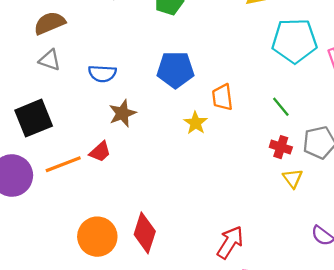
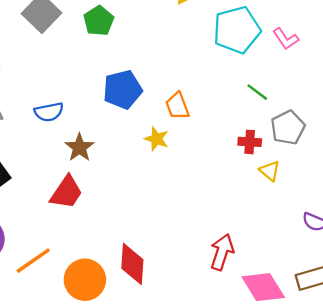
green line: (281, 107) -> (257, 92), moved
red trapezoid: (100, 152) -> (66, 192), size x1.5
orange line: (63, 164) -> (33, 261), moved

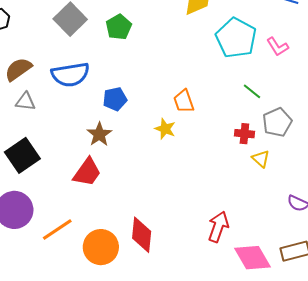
cyan pentagon: (237, 30) -> (236, 38), turned -30
blue pentagon: (123, 90) -> (115, 99), moved, size x0.7
blue semicircle: (49, 112) -> (70, 75), moved, size x1.5

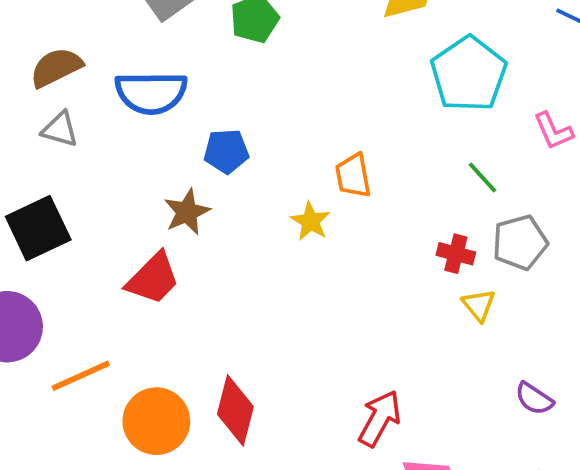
pink L-shape: (278, 47) -> (553, 131), moved

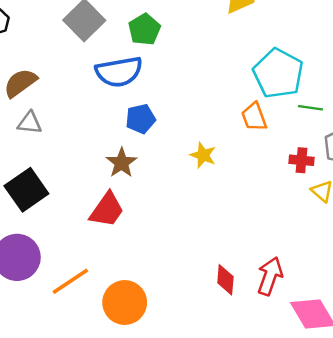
cyan pentagon: (469, 74) -> (278, 73), moved
blue semicircle: (151, 93) -> (119, 72), moved
orange trapezoid: (353, 176) -> (254, 117), moved
green line: (483, 178) -> (310, 108), turned -30
red diamond: (235, 410) -> (225, 280), moved, size x0.7

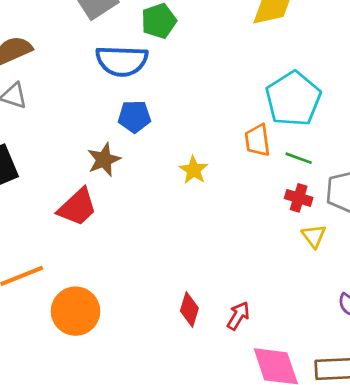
green line: (310, 108) -> (299, 158), moved
red arrow: (270, 276) -> (238, 316), size x0.7

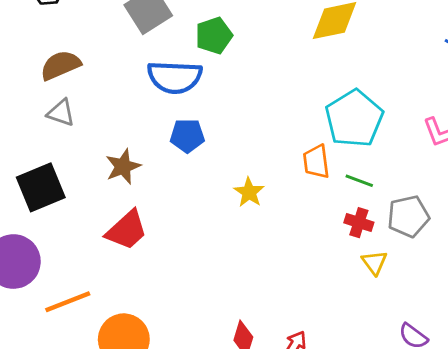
brown star: (104, 160) -> (123, 167), moved

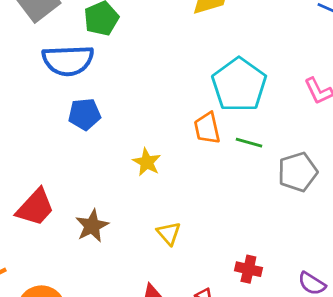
brown star: (123, 167) -> (92, 226), moved
red cross: (359, 223) -> (248, 269), moved
yellow triangle: (374, 263) -> (169, 233), moved

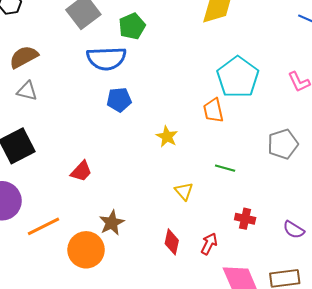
green line: (249, 143) -> (225, 168), moved
red trapezoid: (35, 207) -> (81, 171), size x0.7
brown star: (92, 226) -> (112, 223), moved

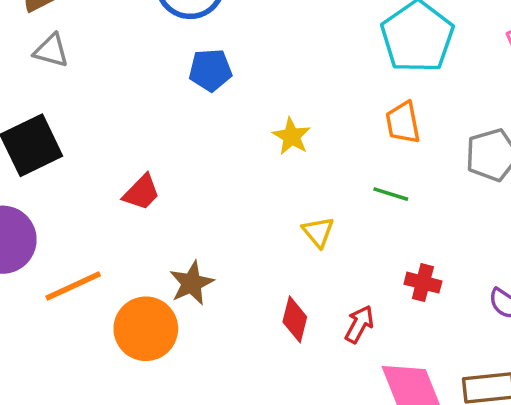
orange trapezoid: (213, 110) -> (403, 123), moved

